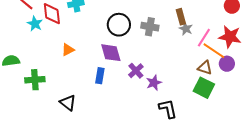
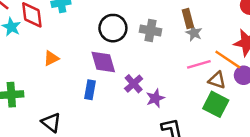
pink line: (204, 38) -> (199, 64), moved, turned 42

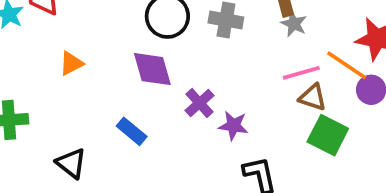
brown triangle: (217, 80) -> (313, 97), moved
blue rectangle: (90, 90) -> (132, 131), moved, turned -60
purple star: (155, 98) -> (233, 126), turned 30

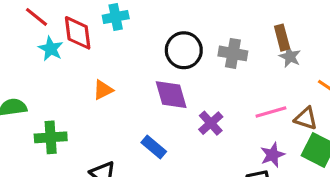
pink line: (301, 73) -> (271, 112), moved
purple star: (233, 126) -> (273, 155), moved, turned -30

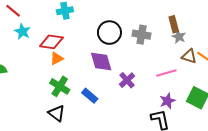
red diamond: (78, 33) -> (51, 42), moved, turned -75
brown triangle: (306, 118) -> (189, 56), moved
green cross: (51, 137) -> (60, 86), moved, turned 36

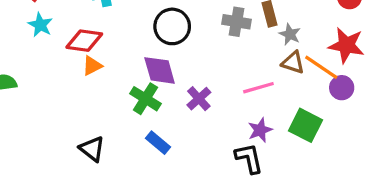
gray cross: (142, 35) -> (236, 22), moved
gray star: (179, 37) -> (290, 34), moved
green cross: (60, 86) -> (145, 99), moved
blue rectangle: (90, 96) -> (158, 143), moved

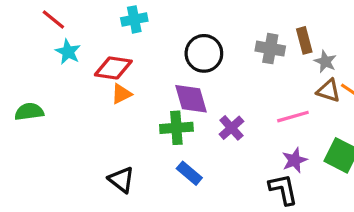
green cross: (145, 99) -> (176, 128), turned -36

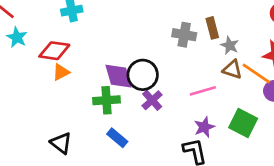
black circle: (204, 53) -> (143, 75), moved

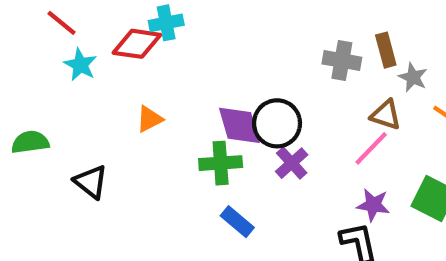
red diamond: (54, 51) -> (137, 44), moved
brown triangle: (232, 69) -> (386, 115), moved
pink line: (203, 91) -> (371, 148), turned -30
purple star: (204, 127) -> (373, 205), turned 30
black triangle: (61, 143) -> (91, 182), moved

